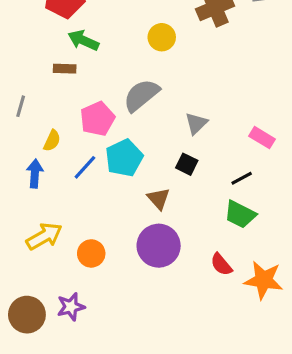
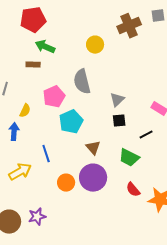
gray semicircle: (141, 95) -> (82, 82), turned -65
black square: (187, 164) -> (119, 121), moved, turned -32
blue line: (85, 167) -> (46, 154), moved, turned -60
green trapezoid: (240, 214) -> (129, 158), moved
orange circle: (91, 253) -> (66, 183), moved

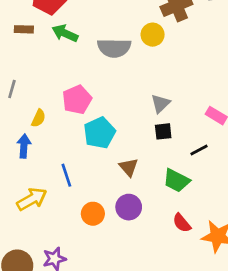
yellow circle: (95, 45) -> (153, 35), moved
brown rectangle: (33, 65) -> (24, 29), moved
gray semicircle: (82, 82) -> (114, 48), moved, turned -75
purple circle: (93, 178) -> (129, 207), size x0.7

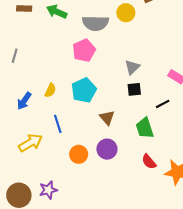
pink pentagon: (77, 100) -> (84, 50), moved
yellow semicircle: (38, 118) -> (50, 90), moved
blue arrow: (24, 146) -> (24, 101), turned -150
green trapezoid: (176, 181) -> (145, 128), turned 45

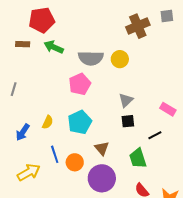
yellow circle: (126, 13) -> (120, 59), moved
purple circle: (107, 149) -> (102, 178), size x1.4
orange circle: (79, 154) -> (75, 162), moved

